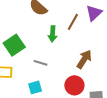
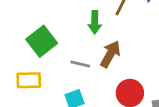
brown arrow: (84, 59) -> (110, 54), moved

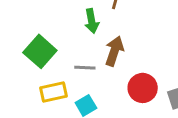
yellow rectangle: (29, 80) -> (54, 92), moved

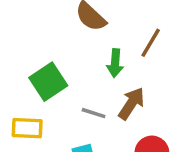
yellow rectangle: (54, 92) -> (27, 128), moved

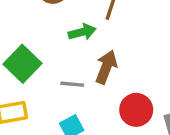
green arrow: (115, 63) -> (82, 32), turned -96

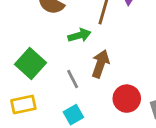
gray line: (72, 84) -> (73, 79), turned 60

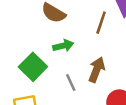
green arrow: (79, 35) -> (63, 46), moved

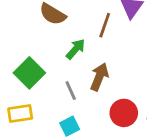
green arrow: (63, 46) -> (76, 49), moved, turned -36

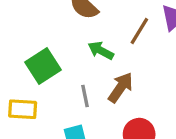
green arrow: (76, 49) -> (101, 51), turned -115

